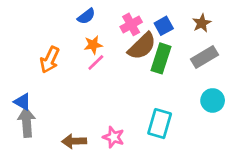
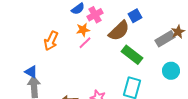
brown star: (202, 23) -> (178, 32), moved
pink cross: (131, 24) -> (95, 15), moved
green rectangle: (161, 58) -> (132, 55), moved, turned -70

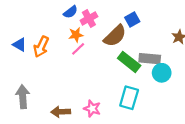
gray rectangle: (165, 39) -> (150, 59), moved, turned 36
cyan circle: (171, 71) -> (162, 73), moved
blue triangle: (31, 72) -> (19, 45), moved

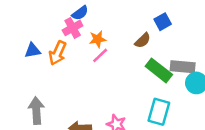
blue semicircle: (70, 12) -> (80, 13), moved
pink cross: (89, 18) -> (73, 28), moved
brown semicircle: (115, 36) -> (143, 40), size x0.6
blue triangle: (19, 45) -> (33, 50), turned -40

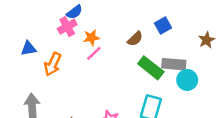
blue square: (163, 22) -> (163, 25), moved
orange arrow: (58, 53) -> (53, 64), moved

